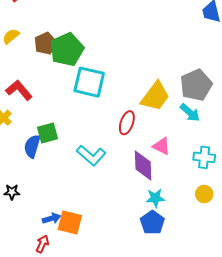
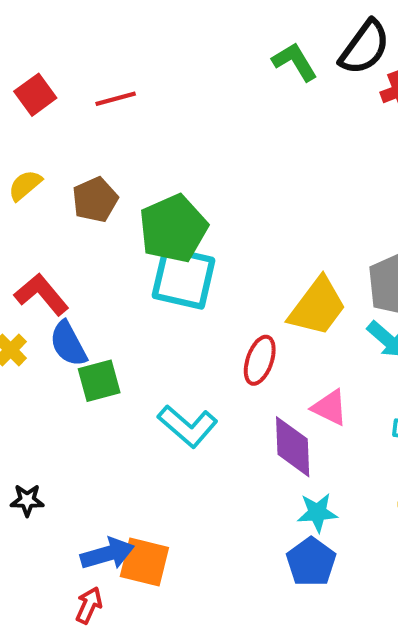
green pentagon: (67, 49) -> (173, 228), moved
blue semicircle: (32, 146) -> (68, 344), moved, turned -45
blue arrow: (52, 218) -> (107, 554), size x1.4

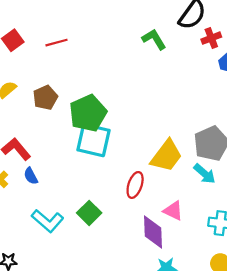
green L-shape: (295, 62) -> (154, 39), moved
blue semicircle: (68, 344) -> (31, 176), size x0.7
green square: (99, 381) -> (89, 213), moved, turned -30
cyan L-shape: (188, 426) -> (48, 221), moved

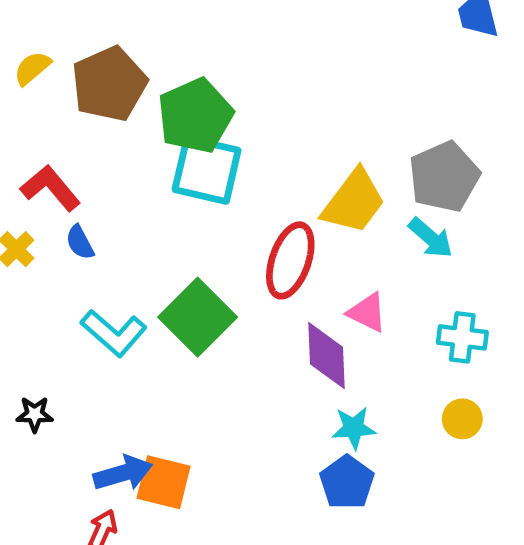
brown pentagon: (45, 97) -> (109, 84), size x1.5
red ellipse: (135, 185) -> (290, 260), size x1.4
green square: (89, 213) -> (198, 317), size x1.5

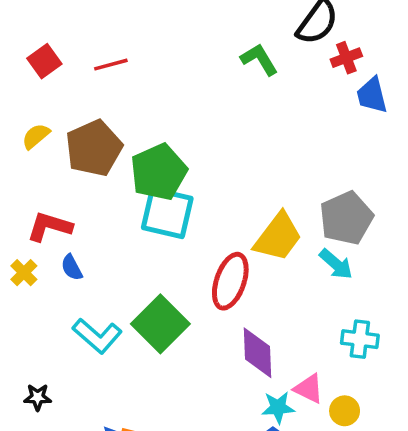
red L-shape: (50, 188) -> (49, 227), turned -33
pink triangle: (367, 313) -> (309, 389), moved
yellow circle: (462, 419) -> (345, 411), moved

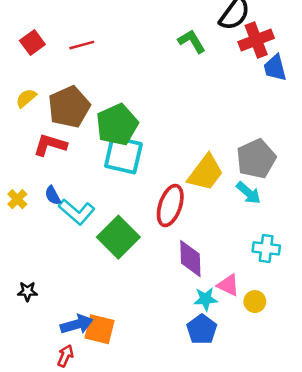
red cross: (346, 58) -> (256, 40), size x1.5
red L-shape: (49, 227) -> (50, 145), moved
cyan L-shape: (97, 336) -> (77, 212), moved

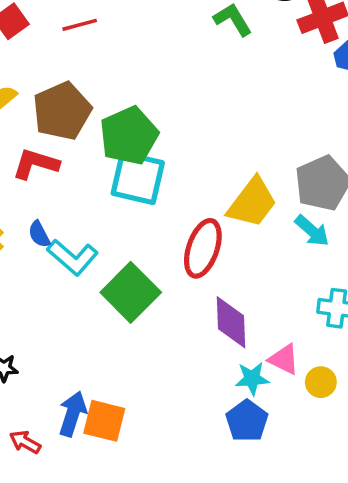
blue arrow: (77, 324) -> (73, 414), turned -56
red arrow: (65, 356) -> (25, 442), moved, turned -85

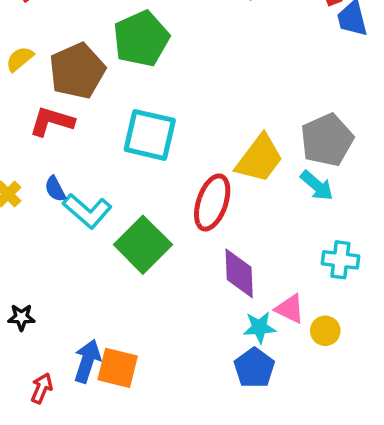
green pentagon: (129, 136) -> (141, 39), moved
red arrow: (25, 442) -> (42, 388), turned 84

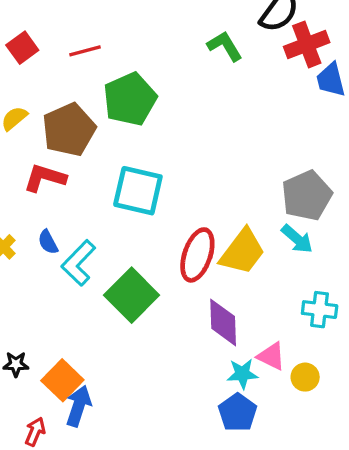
yellow trapezoid: (259, 159) -> (242, 252), moved
cyan L-shape: (87, 211) -> (79, 263), turned 93
orange square: (118, 368) -> (62, 380), moved, turned 30

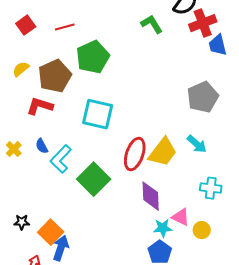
gray pentagon: (307, 195) -> (203, 97), moved

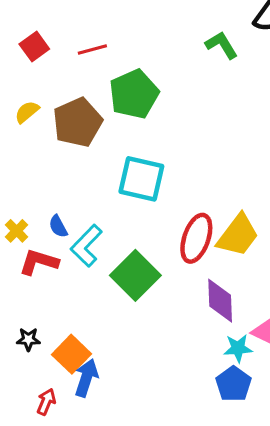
red L-shape: (40, 106) -> (39, 262), moved

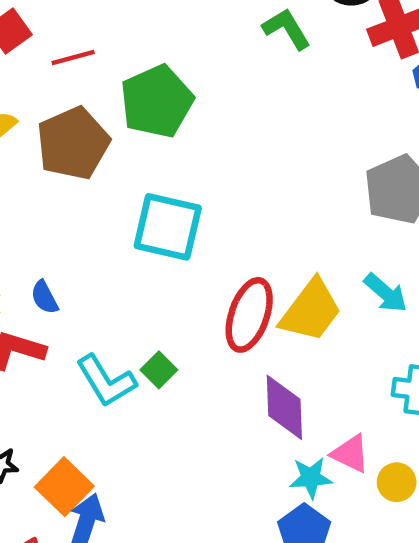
red line: (92, 50) -> (73, 57), moved
cyan L-shape: (86, 246) -> (106, 381), moved, turned -75
green square: (135, 275) -> (159, 370), size x0.5

